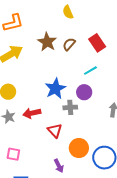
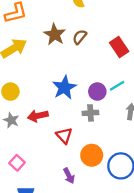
red rectangle: (97, 43) -> (119, 47), moved
cyan line: (90, 71) -> (117, 86), moved
gray cross: (70, 107) -> (90, 113), moved
pink square: (13, 154) -> (17, 163), turned 32

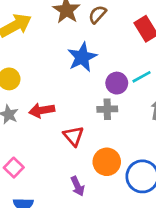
blue star: (64, 88) -> (82, 57), moved

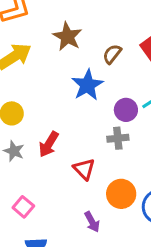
brown semicircle: (97, 14) -> (112, 54), moved
red arrow: (42, 110) -> (49, 144), turned -45

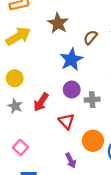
purple circle: (126, 110) -> (72, 89), moved

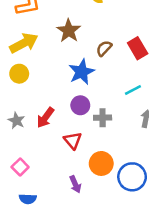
yellow circle: (15, 78) -> (19, 74), moved

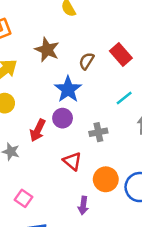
purple circle: (80, 105) -> (63, 118), moved
red arrow: (45, 118) -> (38, 130), moved
purple arrow: (75, 184) -> (83, 205), turned 42

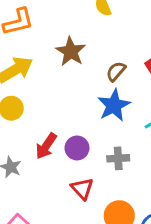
blue star: (68, 89) -> (114, 105), moved
purple circle: (63, 118) -> (77, 148), moved

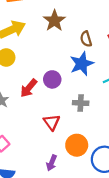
brown semicircle: (116, 71) -> (86, 39), turned -63
purple circle: (77, 148) -> (52, 79), moved

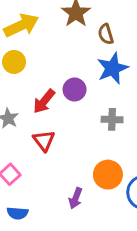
brown semicircle: (86, 39) -> (106, 34), moved
red triangle: (52, 122) -> (44, 140), moved

